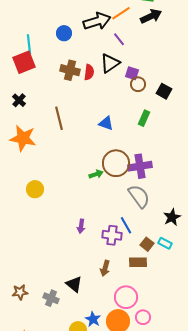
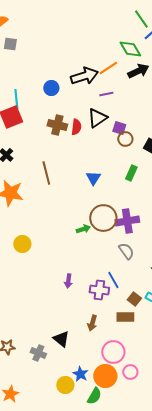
purple line: (119, 39) -> (106, 94), turned -64
blue triangle: (106, 123) -> (93, 178), turned 42
gray semicircle: (139, 196) -> (126, 251), size x0.7

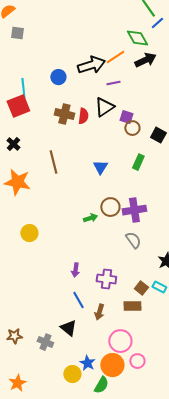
brown circle: (103, 218) -> (110, 207), size x0.7
blue line: (113, 280) -> (78, 300), moved

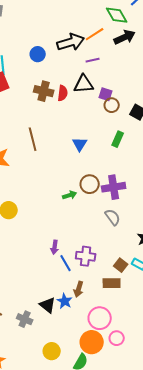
black triangle: (104, 107) -> (84, 84), turned 30
blue line: (78, 300) -> (66, 263), moved
blue star: (87, 363) -> (65, 301), moved

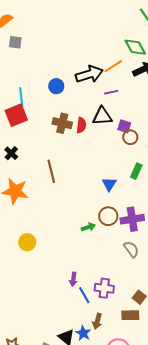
blue triangle: (80, 144) -> (109, 184), moved

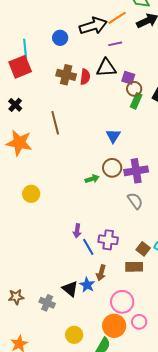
green rectangle: (136, 171) -> (136, 101), moved

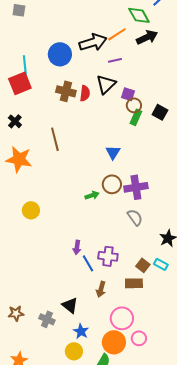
blue circle: (60, 38) -> (60, 54), size x1.5
black triangle: (106, 68) -> (106, 84), turned -40
blue star: (87, 285) -> (81, 331), moved

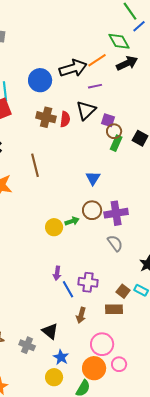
yellow circle: (31, 210) -> (54, 227), moved

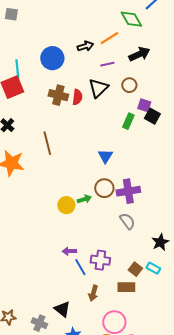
black arrow: (127, 63) -> (139, 54), moved
black arrow: (73, 68) -> (85, 46), size x0.6
purple square: (108, 120) -> (144, 105), moved
brown circle: (114, 131) -> (129, 85), moved
purple arrow: (57, 273) -> (69, 251), turned 80

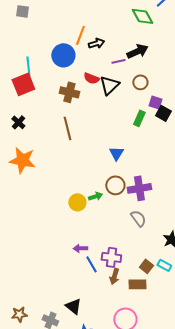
orange line: (109, 38) -> (80, 35), moved, turned -36
black arrow: (139, 54) -> (137, 51), moved
red semicircle: (77, 97) -> (91, 78), moved, turned 105
brown line: (47, 143) -> (67, 128), moved
brown arrow: (93, 293) -> (114, 276), moved

